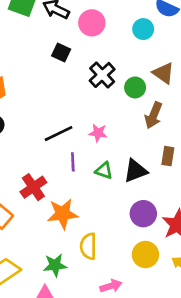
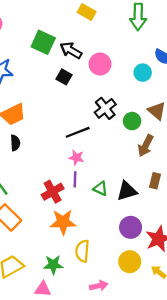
black square: (61, 53) -> (64, 77), moved
pink star: (98, 133) -> (76, 158), moved
black line: (59, 134) -> (78, 132), moved
red cross: (33, 187) -> (53, 192), moved

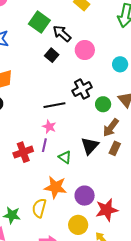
brown rectangle: (155, 181) -> (115, 148), moved
black triangle: (127, 191) -> (90, 146), moved, turned -42
orange star: (63, 222) -> (55, 187), moved

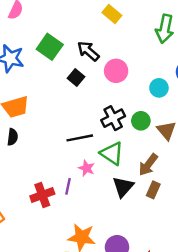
green square: (39, 22) -> (50, 47), moved
green circle: (103, 104) -> (141, 121), moved
pink star: (49, 127) -> (86, 168), moved
green triangle: (65, 157) -> (112, 153), moved, size x1.5

